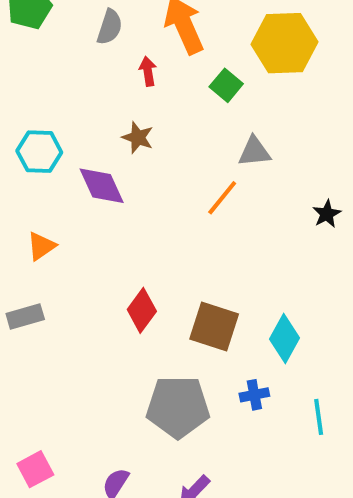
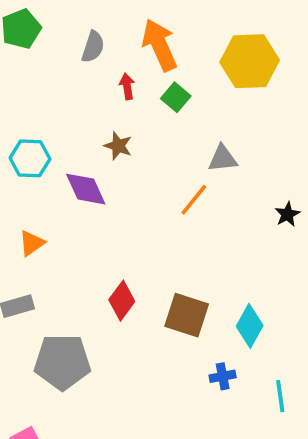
green square: (226, 85) -> (176, 97), moved
gray pentagon: (178, 407) -> (62, 362), moved

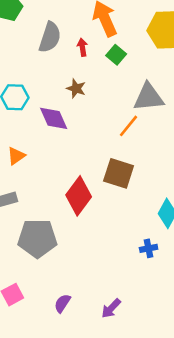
gray semicircle: (93, 47) -> (50, 37), moved, size x1.4
gray triangle: (223, 158) -> (149, 97), size x1.5
red diamond: (122, 301) -> (79, 196), size x1.4
brown square: (187, 315) -> (119, 173), moved

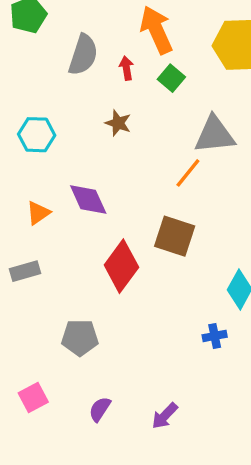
purple diamond: (54, 118) -> (88, 200), moved
gray pentagon: (37, 238) -> (80, 338), moved, size x0.7

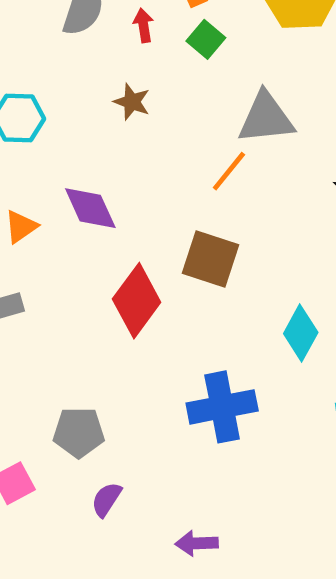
blue cross: (215, 336) -> (222, 407), moved, size x2.0
gray pentagon: (80, 338) -> (79, 432), moved
purple arrow: (165, 416) -> (197, 543), moved, turned 44

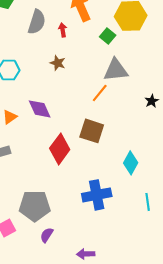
green square: (206, 39) -> (108, 36), moved
gray pentagon: (79, 432) -> (35, 206), size x1.4

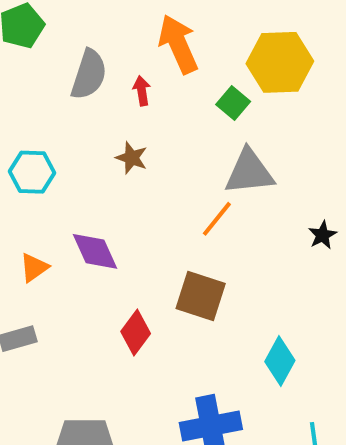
red diamond: (60, 149) -> (136, 333), size x0.7

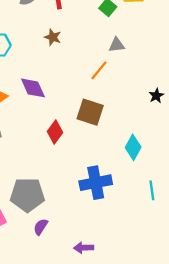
gray triangle: (249, 172) -> (117, 45), size x0.6
black star: (323, 235) -> (156, 96), moved

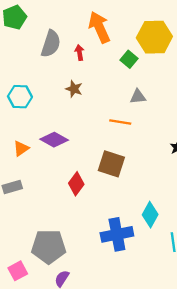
orange line: (99, 70) -> (120, 122), turned 60
purple diamond: (33, 88) -> (54, 140), turned -36
cyan diamond: (133, 147) -> (150, 215), moved

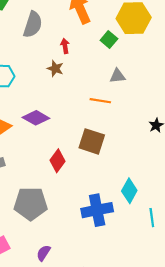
red arrow: (79, 53) -> (65, 46), moved
gray pentagon: (49, 247) -> (31, 204), moved

